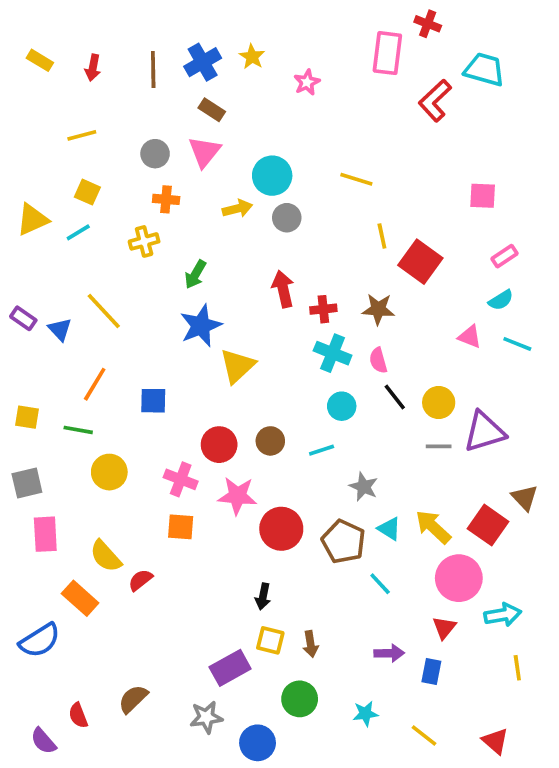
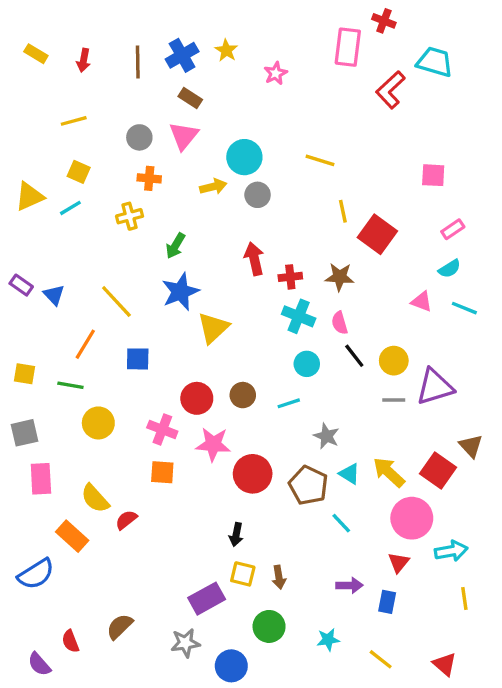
yellow line: (104, 311) -> (116, 302), moved

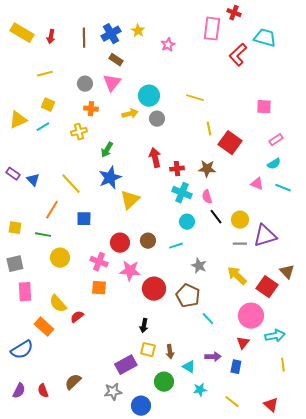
yellow rectangle: (36, 54) -> (22, 33), size x1.6
yellow arrow: (389, 472) -> (237, 276), moved
cyan triangle: (349, 474) -> (189, 367), moved
purple semicircle: (39, 664) -> (19, 391), moved, turned -112

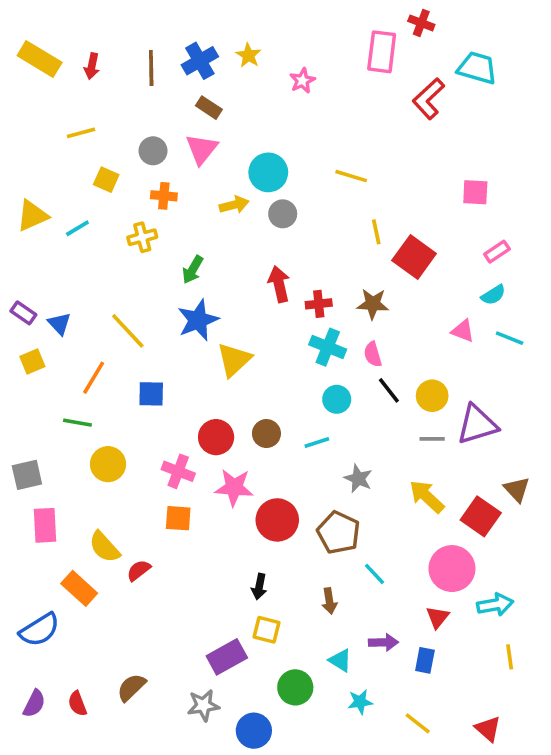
yellow square: (48, 105) -> (106, 180), moved
yellow square: (15, 228) -> (32, 361), moved, turned -32
brown arrow: (170, 352) -> (329, 601), moved

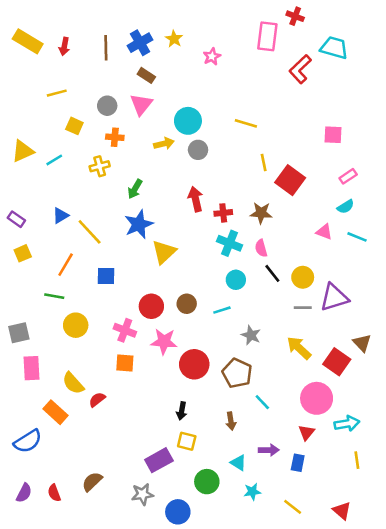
blue triangle: (59, 324) -> (61, 215), moved, turned 42

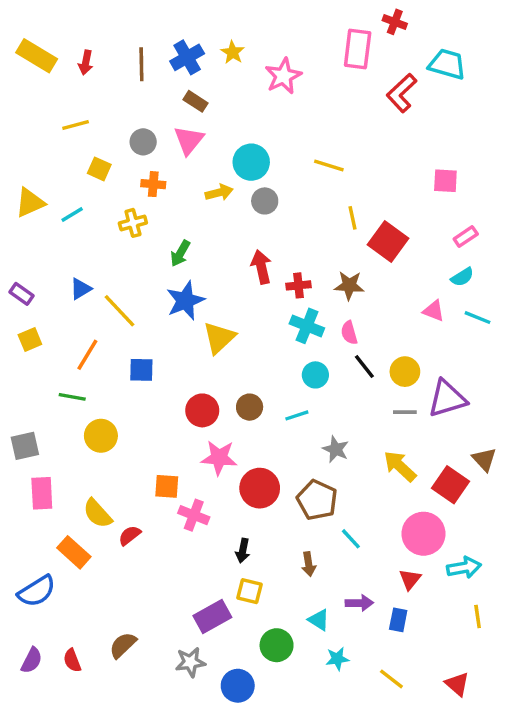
pink star: (212, 57) -> (283, 76), size x1.5
pink cross: (125, 330) -> (194, 515), moved

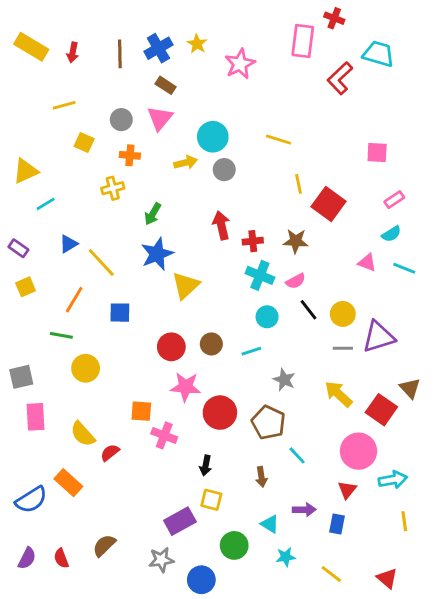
cyan line: (72, 214) -> (46, 204), moved
pink semicircle: (349, 333) -> (296, 281), turned -102
orange rectangle: (74, 552) -> (68, 483), moved

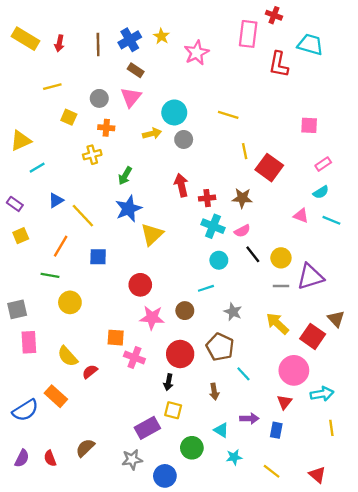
red L-shape: (340, 78) -> (279, 64), turned -36
brown circle: (211, 344) -> (185, 311), moved
red circle: (220, 413) -> (180, 354), moved

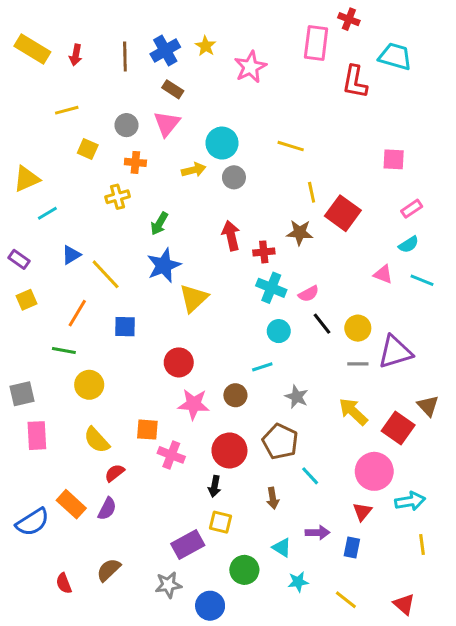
brown star: (242, 198) -> (300, 233), moved
yellow semicircle: (68, 356) -> (97, 440), moved
purple semicircle: (22, 458) -> (107, 509), moved

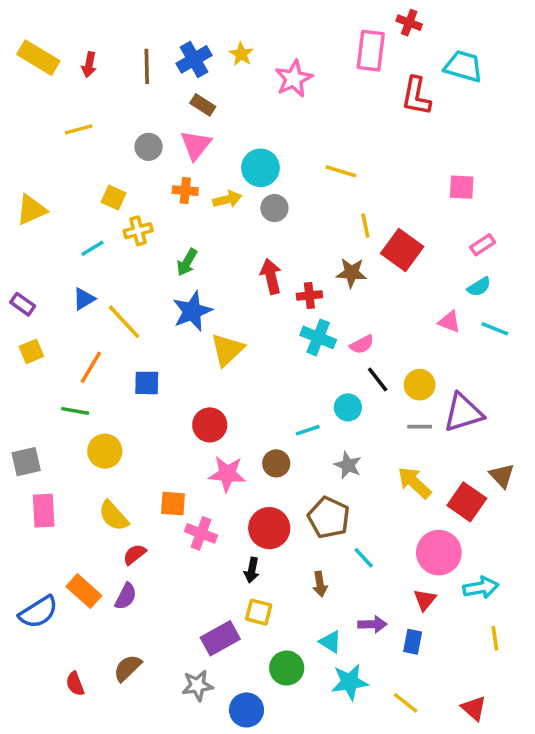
yellow square: (88, 149) -> (114, 198), moved
orange cross: (135, 162) -> (185, 191), moved
cyan line: (47, 213) -> (93, 248), moved
cyan circle: (279, 331) -> (348, 407), moved
cyan star: (298, 582) -> (350, 682), size x1.5

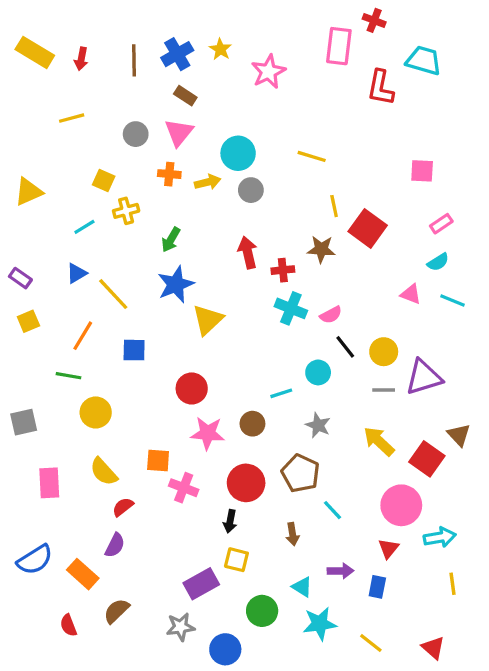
pink rectangle: (44, 511) -> (49, 483), moved
orange rectangle: (84, 591) -> (83, 574), moved

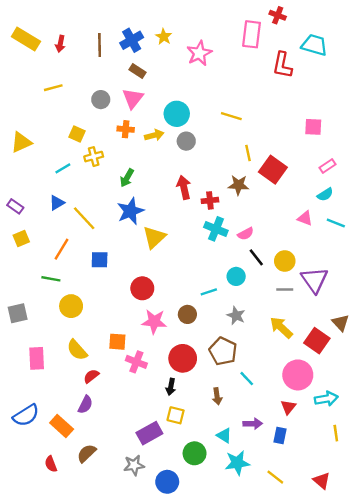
purple triangle: (424, 377) -> (314, 280), turned -48

